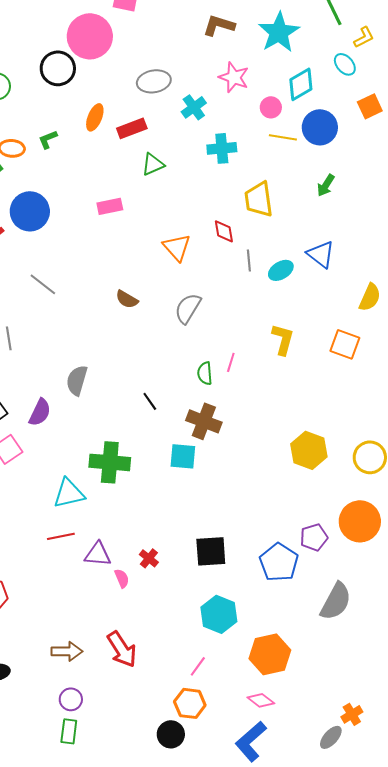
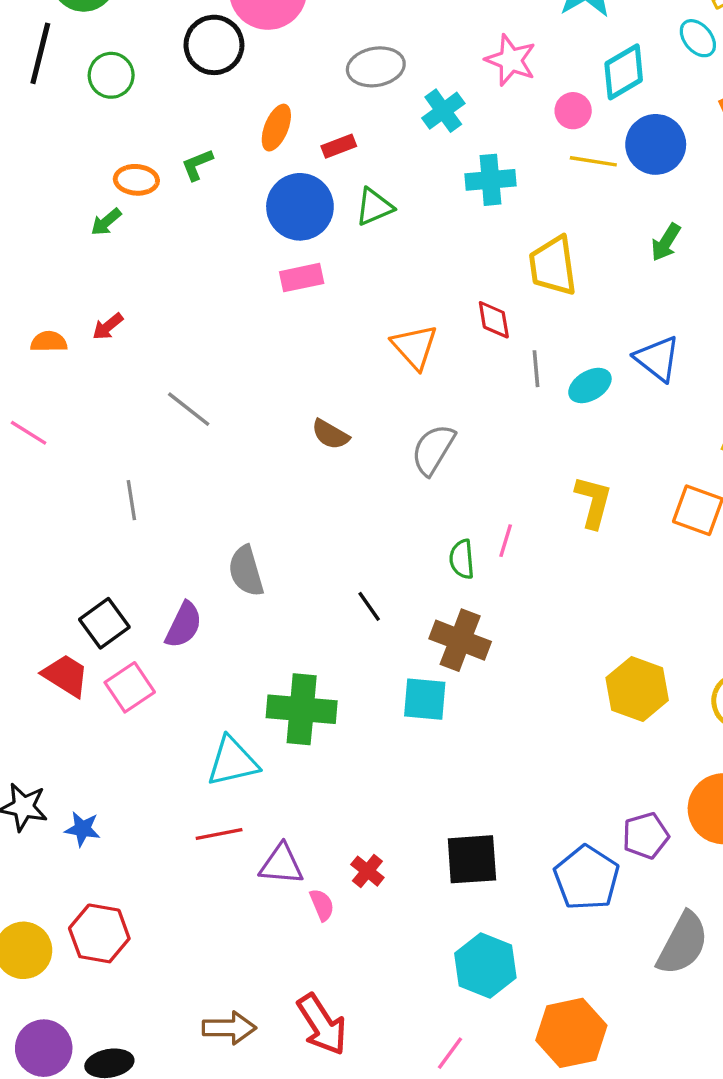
red rectangle: (132, 128) -> (339, 146), size x0.7
blue circle: (30, 211) -> (300, 207), moved
gray semicircle: (77, 380) -> (246, 571), turned -32

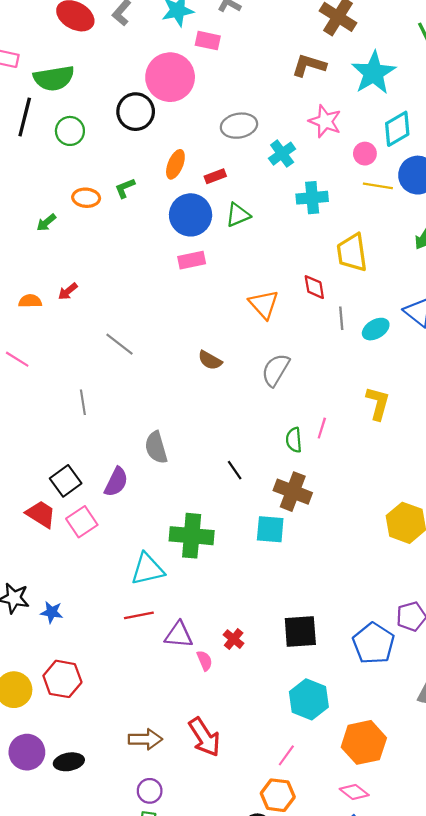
green arrow: (106, 222) -> (46, 222), moved

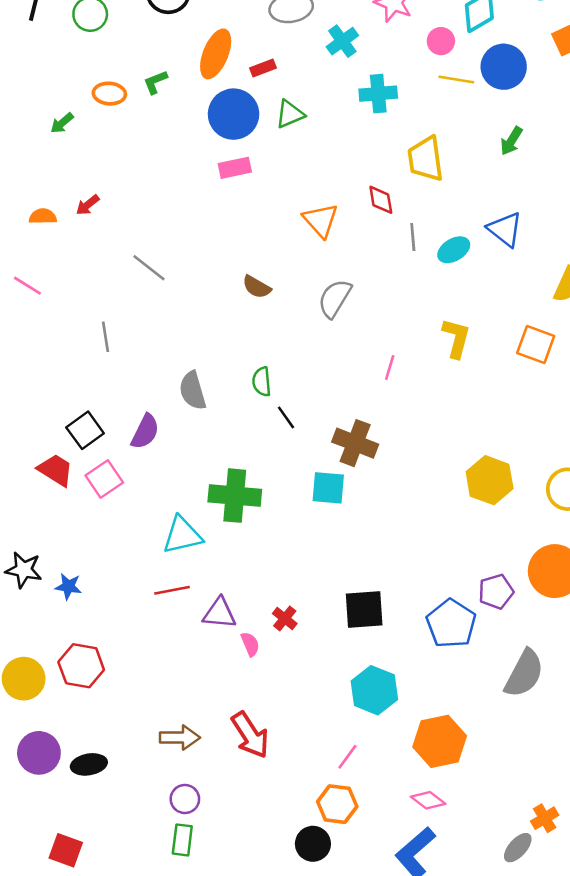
orange ellipse: (175, 164) -> (216, 54), size x1.4
green semicircle: (294, 440) -> (262, 382), moved

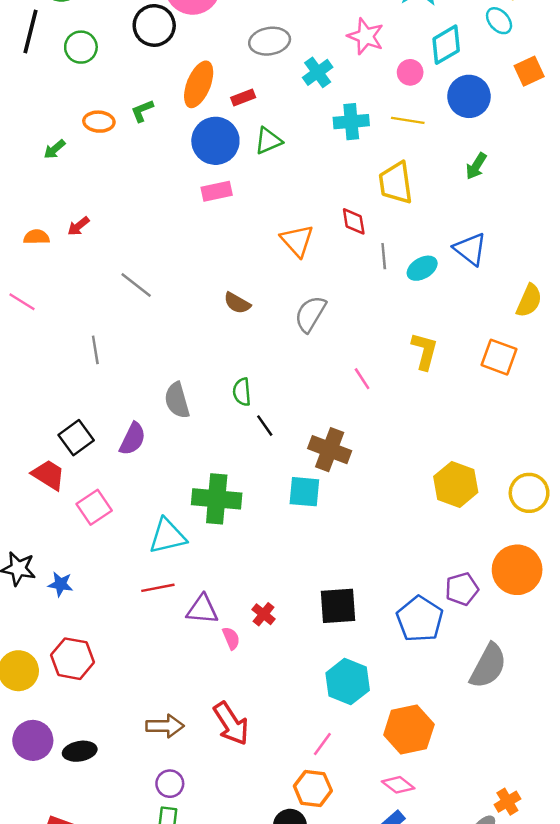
yellow line: (456, 80) -> (408, 120), moved
pink line: (390, 368) -> (362, 379), turned -50
pink square: (104, 479) -> (94, 507), moved

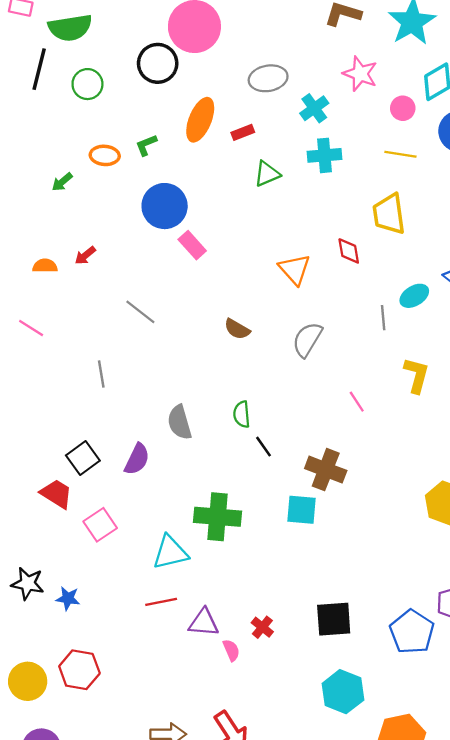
cyan cross: (351, 122) -> (325, 155), moved
blue circle: (215, 141) -> (165, 206), moved
pink rectangle: (217, 191) -> (192, 245), moved, turned 60
gray line: (384, 256) -> (383, 318), moved

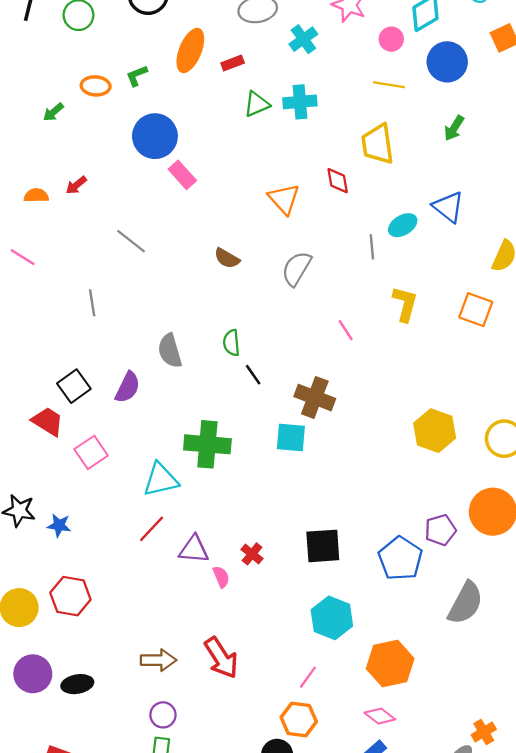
cyan cross: (325, 155) -> (300, 102), moved
red line: (161, 602) -> (152, 529), turned -36

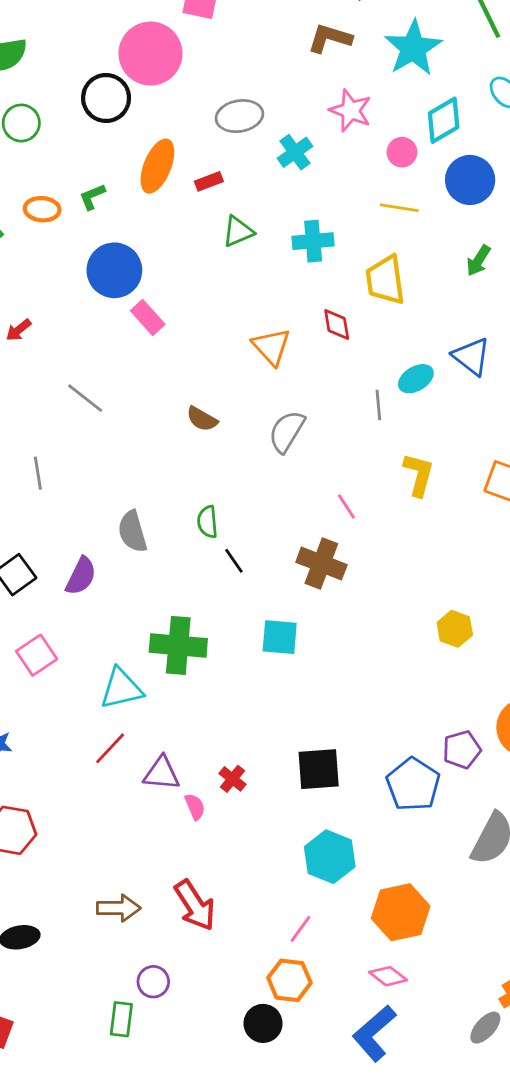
cyan cross: (300, 102) -> (313, 241), moved
brown cross: (315, 398) -> (321, 563), moved
yellow hexagon: (435, 431) -> (455, 629), size x0.7
purple circle: (163, 715) -> (153, 982), moved

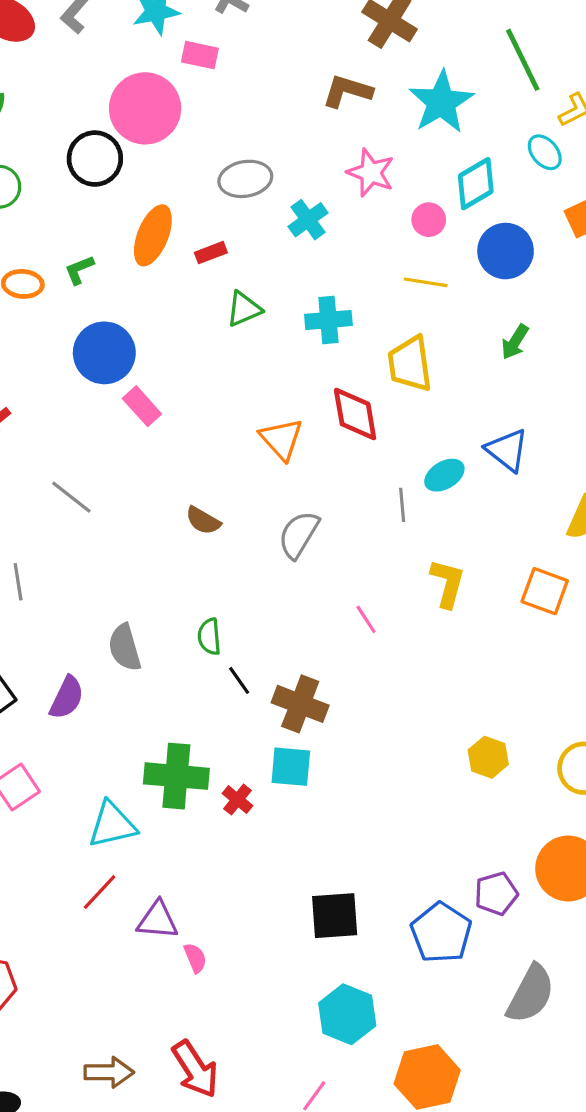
red diamond: (337, 324) -> (355, 414), size x1.5
brown cross: (321, 563) -> (300, 704), moved
red cross: (232, 779) -> (238, 800), moved

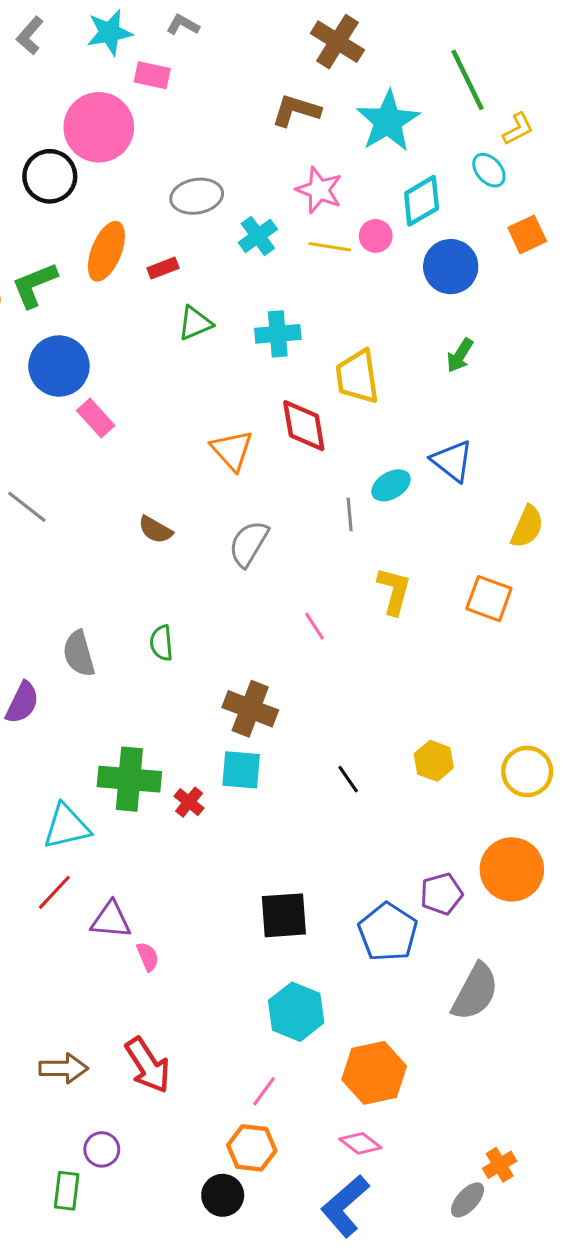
green L-shape: (79, 270) -> (34, 285), size x1.6
yellow line: (426, 282) -> (330, 247), moved
black line: (239, 680) -> (348, 779), moved

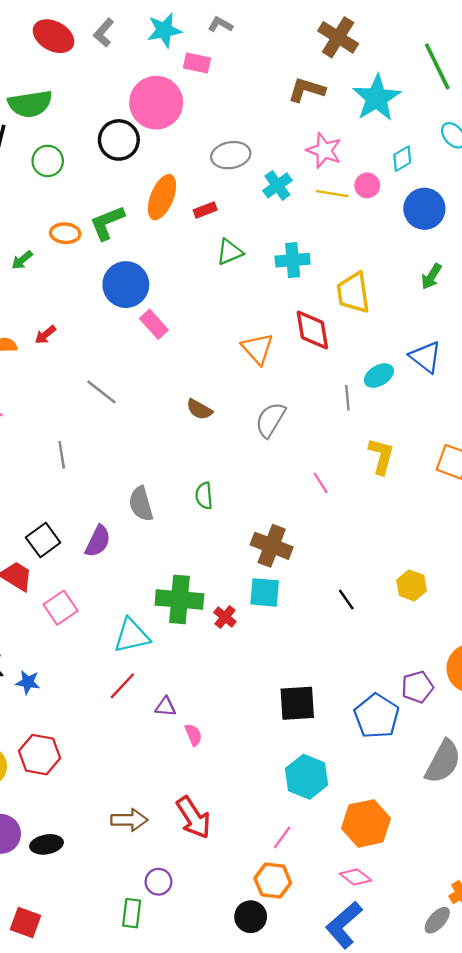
cyan diamond: (422, 201) -> (402, 159), size x0.7
purple triangle: (111, 920) -> (165, 707), size x0.7

